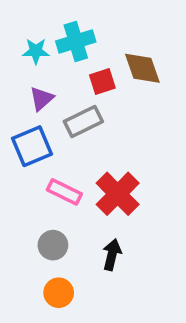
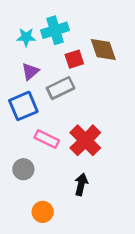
gray circle: (53, 245) -> (23, 169), moved

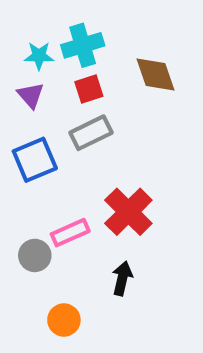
red square: (74, 59) -> (89, 89), moved
purple triangle: (30, 72) -> (31, 95), moved, turned -30
pink rectangle: (47, 139) -> (70, 233), moved, turned -50

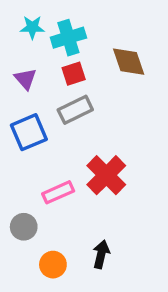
cyan star: (39, 56) -> (32, 27), moved
gray circle: (35, 255) -> (24, 227), moved
black arrow: (122, 278) -> (101, 254), moved

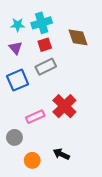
cyan star: (32, 27) -> (18, 25), moved
black arrow: (101, 254) -> (61, 154), turned -77

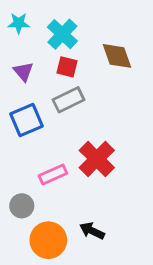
cyan cross: (42, 23) -> (62, 34), turned -30
cyan star: (18, 25) -> (19, 23), moved
red square: (45, 45) -> (67, 67), turned 32
orange circle: (32, 160) -> (48, 240), size x1.5

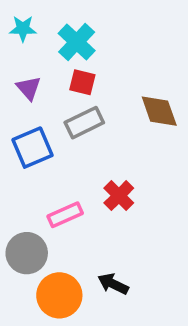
brown diamond: (117, 56) -> (159, 111), moved
red cross: (97, 159) -> (119, 196), size x0.7
gray circle: (22, 206) -> (27, 253), size x1.4

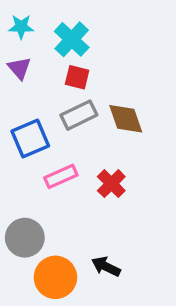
purple triangle: (29, 88) -> (19, 68), moved
brown diamond: (159, 111) -> (126, 119), moved
pink rectangle: (65, 215) -> (61, 176), moved

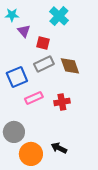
cyan cross: (72, 39) -> (59, 16), moved
purple triangle: (19, 68) -> (24, 31), moved
red cross: (111, 184) -> (62, 102), turned 35

